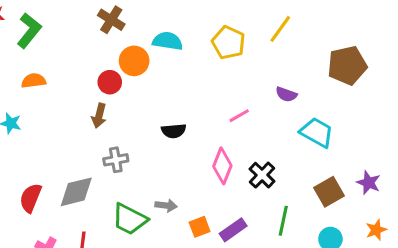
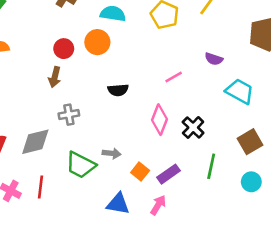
orange circle: (134, 61) -> (97, 42), moved
orange square: (200, 227) -> (140, 171), turned -30

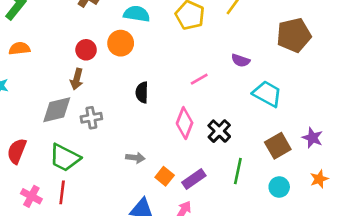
black semicircle: (118, 90) -> (142, 92), turned 96
gray diamond: (35, 142) -> (57, 110), moved
green trapezoid: (81, 165) -> (65, 158), moved

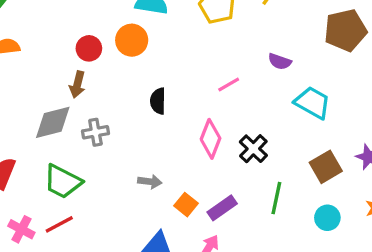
red line: (62, 192) -> (59, 224), turned 55

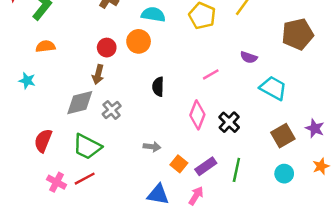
gray cross: (95, 132) -> (112, 110), turned -30
green line: (276, 198) -> (236, 170), moved

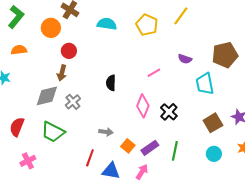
brown pentagon: (298, 34) -> (225, 55), moved
orange circle: (139, 41) -> (51, 28), moved
cyan trapezoid: (273, 88) -> (205, 84), turned -130
red line: (85, 179) -> (90, 158), moved, turned -42
pink cross: (57, 182) -> (28, 161), turned 35

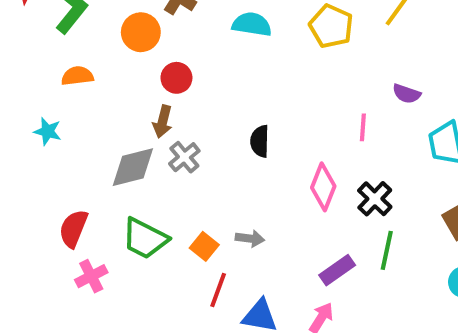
pink line: (154, 73) -> (363, 127), moved, turned -56
gray cross: (73, 102) -> (184, 157), moved
orange square: (128, 146) -> (204, 246), moved
green line: (175, 151) -> (387, 250), moved
pink cross: (28, 161) -> (91, 276), moved

